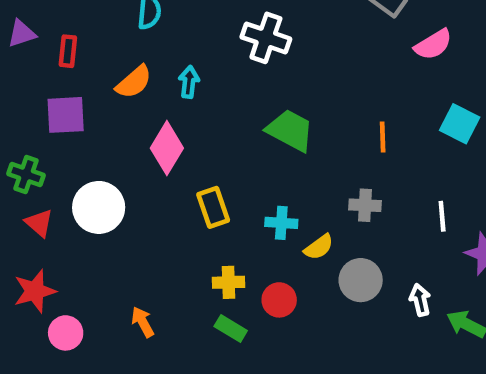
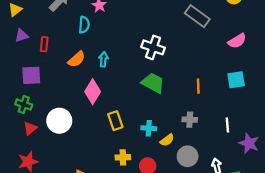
white cross: (266, 38) -> (153, 47), moved
pink semicircle: (433, 45) -> (237, 41), moved
purple square: (66, 115) -> (31, 75), moved
cyan square: (460, 124) -> (236, 80), turned -36
red triangle: (39, 223) -> (30, 128), turned 40

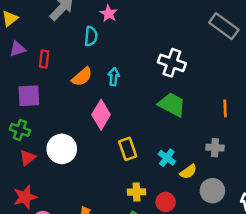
cyan cross: (149, 128) -> (167, 158), turned 32

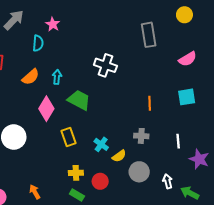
gray rectangle: (224, 26) -> (149, 35), turned 45
green trapezoid: (172, 105) -> (79, 100), moved

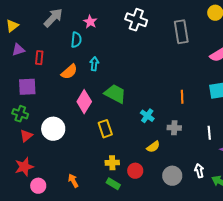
white cross: (105, 65) -> (136, 20), moved
cyan arrow: (57, 77) -> (94, 64), moved
cyan cross: (101, 144) -> (147, 116), moved
gray circle: (139, 172) -> (172, 176), moved

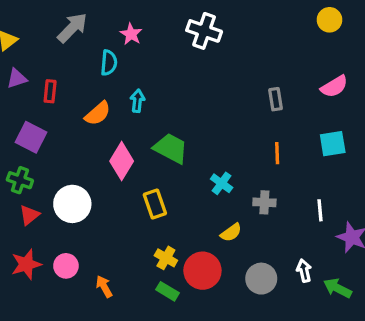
gray rectangle: (181, 32) -> (276, 99), moved, size x0.6
purple square: (27, 87) -> (31, 137), turned 30
yellow cross: (112, 163) -> (166, 258), turned 32
red circle: (135, 171) -> (202, 271), size x1.5
pink circle: (38, 186) -> (66, 266), moved

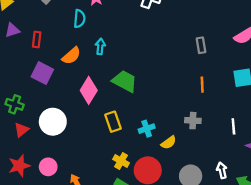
purple square: (31, 137) -> (42, 73), moved
cyan cross: (222, 183) -> (147, 129), moved, turned 35

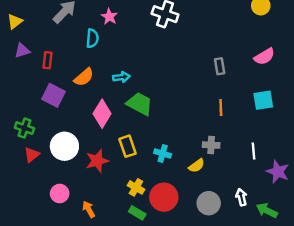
cyan arrow: (100, 46) -> (121, 77), moved, turned 77
cyan cross: (147, 129) -> (163, 154), turned 35
yellow semicircle: (169, 143) -> (197, 166), moved
red star: (19, 166) -> (97, 161), moved

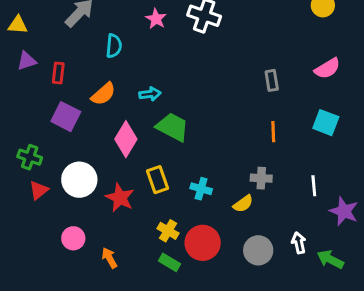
pink star: (109, 17) -> (156, 19), moved
yellow triangle: (15, 21) -> (18, 25), turned 42
cyan square: (263, 100) -> (326, 123), turned 30
red star: (97, 161) -> (120, 198), turned -30

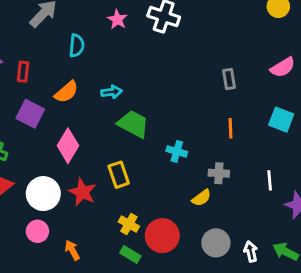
pink diamond: (126, 139) -> (68, 146), moved
white circle: (79, 180) -> (43, 194), moved
cyan cross: (201, 189) -> (177, 151), moved
white arrow: (299, 243) -> (251, 252), moved

